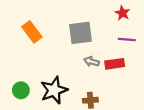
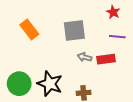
green circle: (21, 90) -> (19, 84), size x1.5
black star: (54, 90) -> (50, 84), turned -30

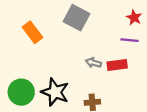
red star: (113, 12) -> (134, 18), moved
gray square: (74, 31) -> (77, 18), moved, turned 35

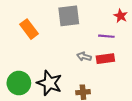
gray square: (77, 18) -> (69, 16), turned -35
purple line: (130, 40) -> (106, 36), moved

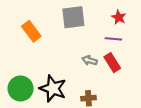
red star: (121, 16) -> (119, 17), moved
red rectangle: (105, 59) -> (112, 63), turned 66

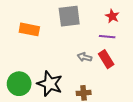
orange rectangle: (31, 31) -> (29, 29), turned -42

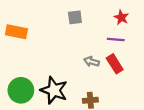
gray square: (69, 16) -> (75, 17), size x0.6
orange rectangle: (29, 29) -> (16, 32), moved

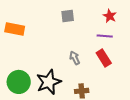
gray arrow: (92, 62) -> (75, 58), moved, turned 48
black star: (54, 90) -> (49, 82), turned 30

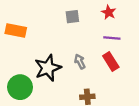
red star: (110, 16) -> (109, 12), moved
black star: (49, 82) -> (48, 68), moved

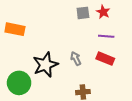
gray square: (72, 17) -> (83, 13), moved
red rectangle: (111, 62) -> (105, 59), turned -36

